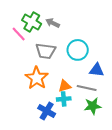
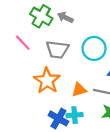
pink line: (19, 34) -> (23, 43), moved
cyan cross: (64, 99) -> (75, 115), moved

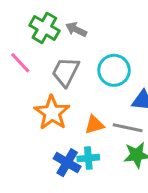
gray trapezoid: (57, 50) -> (66, 72), turned 110

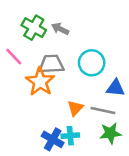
gray trapezoid: (66, 72) -> (51, 64), turned 60
orange star: (52, 113) -> (40, 82), moved
orange triangle: (94, 125) -> (75, 108), turned -30

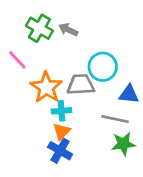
gray trapezoid: (51, 64) -> (81, 85), moved
orange triangle: (75, 108) -> (61, 131), moved
cyan cross: (70, 136) -> (61, 111), moved

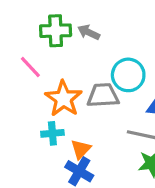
green cross: (39, 28) -> (56, 31), turned -32
cyan cross: (61, 111) -> (52, 133), moved

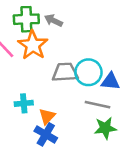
cyan circle: (128, 75) -> (88, 72), moved
orange star: (63, 99) -> (33, 45), moved

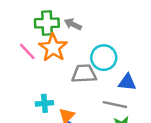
cyan circle: (88, 72) -> (104, 58), moved

